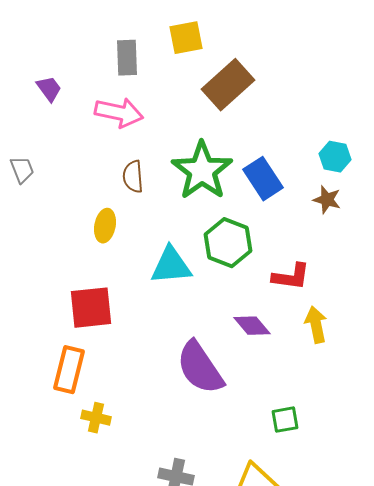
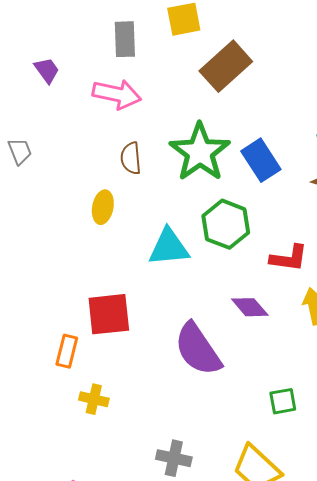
red square: (91, 308) -> (109, 314), moved
orange rectangle: (69, 370) -> (67, 351), size x0.7

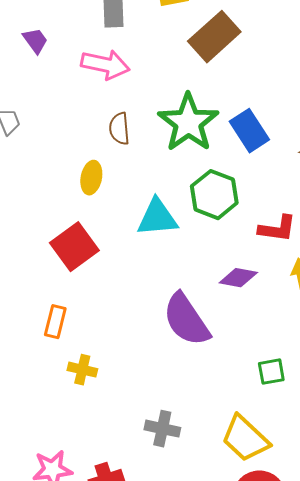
purple diamond: (250, 307) -> (238, 278), turned -39
red square: (109, 314) -> (74, 247), moved, turned -30

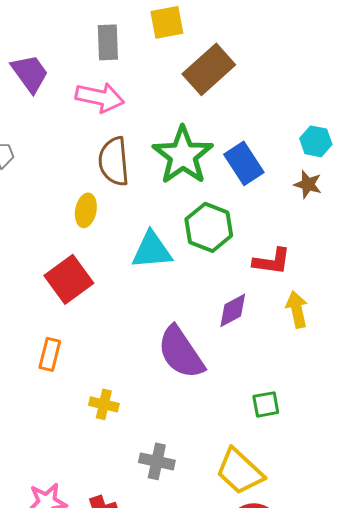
purple trapezoid: (35, 41) -> (30, 73), size x1.5
brown semicircle: (119, 129) -> (114, 161), size x1.5
purple diamond: (238, 278) -> (233, 310), turned -39
yellow cross: (82, 370) -> (104, 404), moved

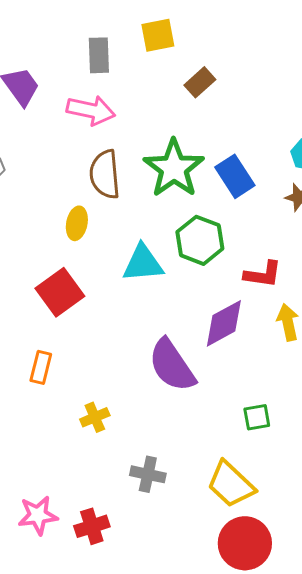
brown rectangle: (209, 69) -> (200, 82), size x0.6
purple diamond: (233, 310) -> (224, 323), size x1.4
yellow cross: (104, 404) -> (95, 417), turned -36

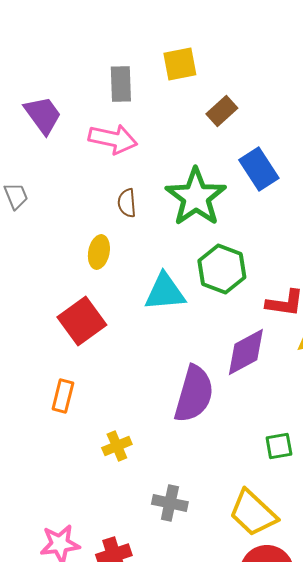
brown semicircle: (105, 174) -> (127, 203), size x0.6
blue rectangle: (235, 176) -> (259, 169), moved
purple semicircle: (172, 365) -> (194, 394), turned -130

